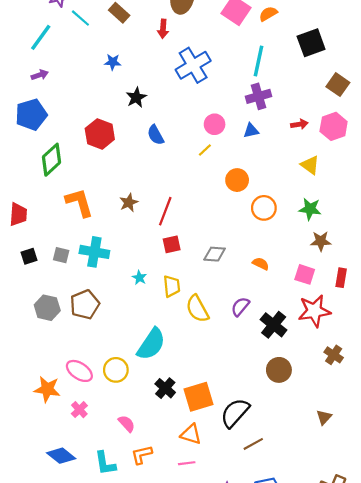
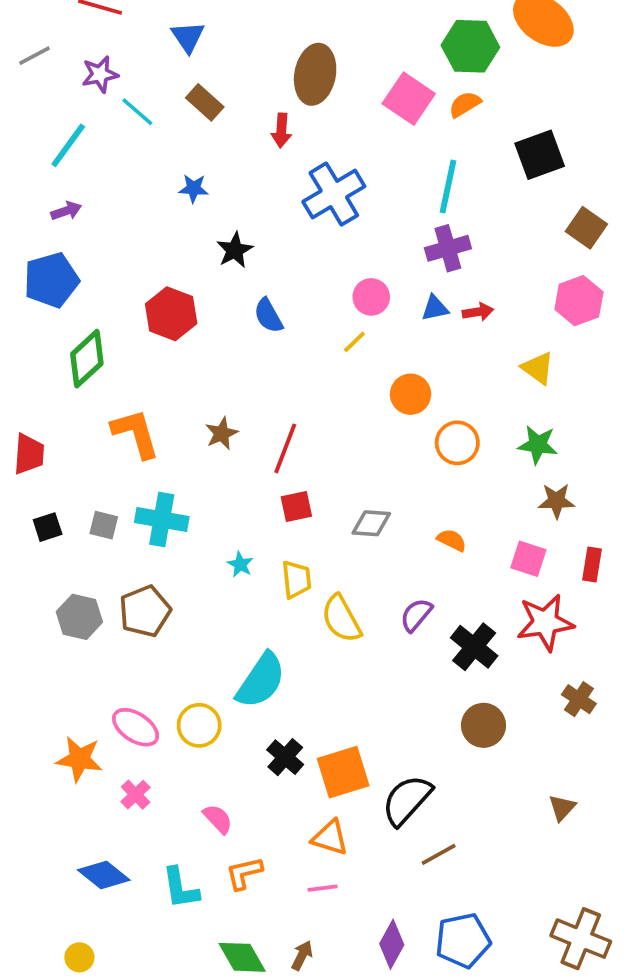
red arrow: (299, 124) -> (478, 312), moved

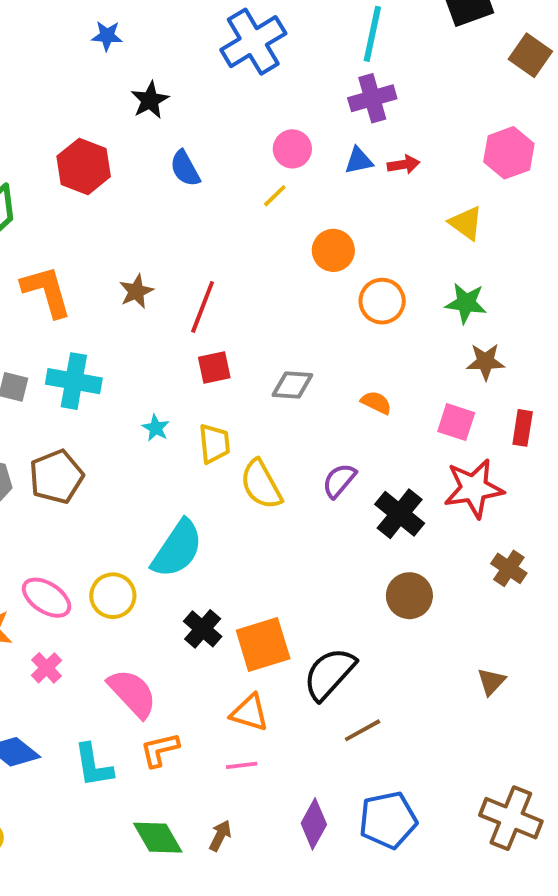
brown square: (586, 228) -> (530, 55), moved
pink semicircle: (218, 819) -> (132, 693), size x1.6

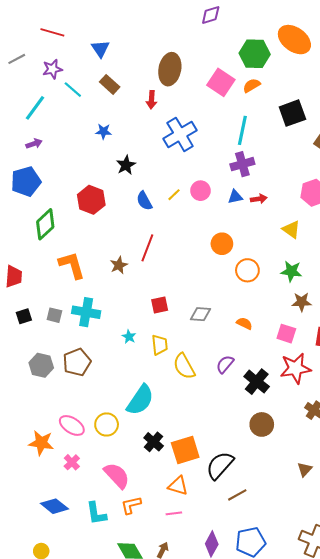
yellow line: (275, 196) -> (174, 195), moved
red line: (203, 307) -> (147, 248), moved

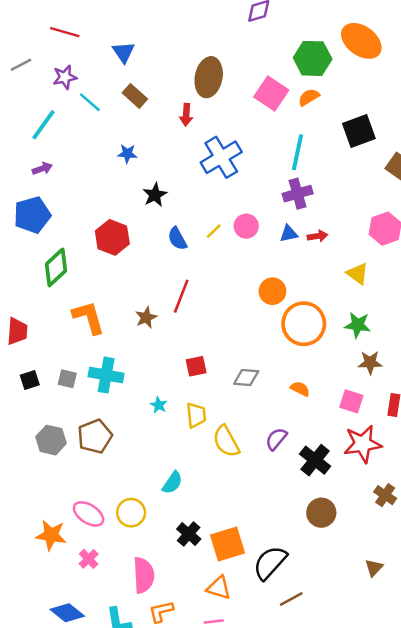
orange circle: (247, 270) -> (304, 324), size x1.5
cyan semicircle: (140, 400) -> (172, 483), size x0.6
pink semicircle: (117, 476) -> (144, 575), turned 40

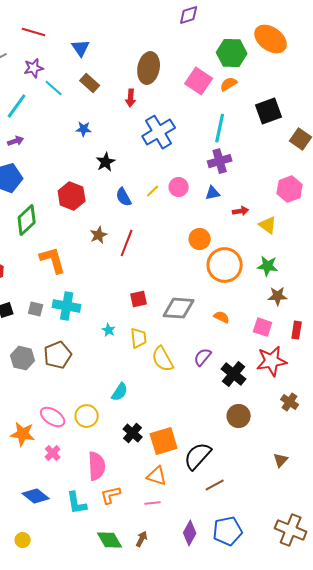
red arrow: (318, 236) -> (241, 211), moved
brown star: (146, 317) -> (99, 235), moved
gray diamond: (246, 378) -> (179, 308), size x1.5

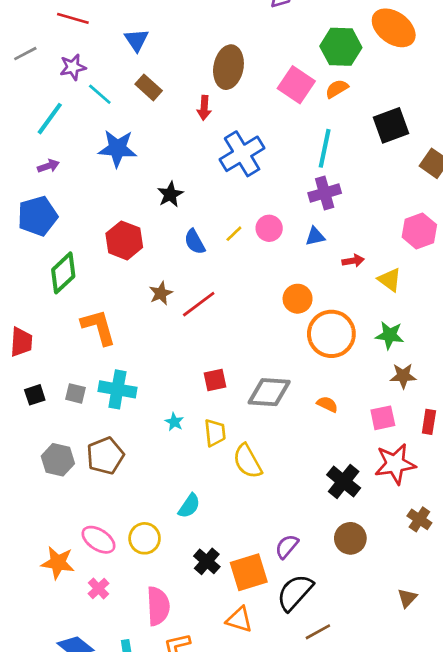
blue star: (84, 129) -> (117, 148), moved, size x1.8
red line: (127, 243) -> (199, 304), turned 32
pink square: (263, 327) -> (383, 418), turned -30
purple semicircle: (203, 357) -> (287, 546), moved

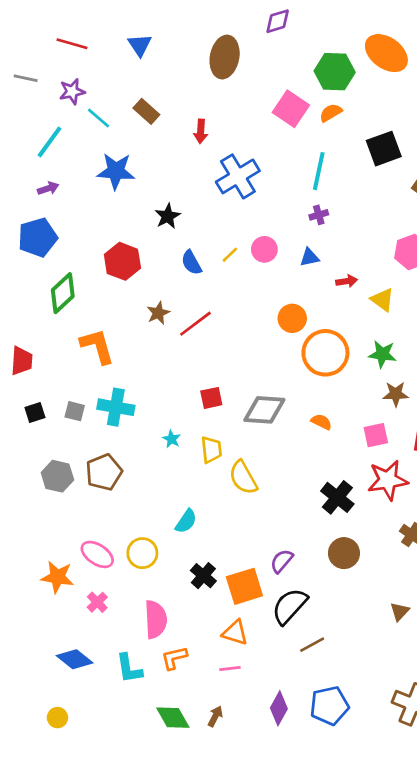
blue triangle: (136, 40) -> (140, 45), moved
gray line: (25, 54) -> (26, 78), turned 40
brown ellipse: (228, 67) -> (225, 57), moved
purple cross: (325, 193) -> (319, 215), size x0.6

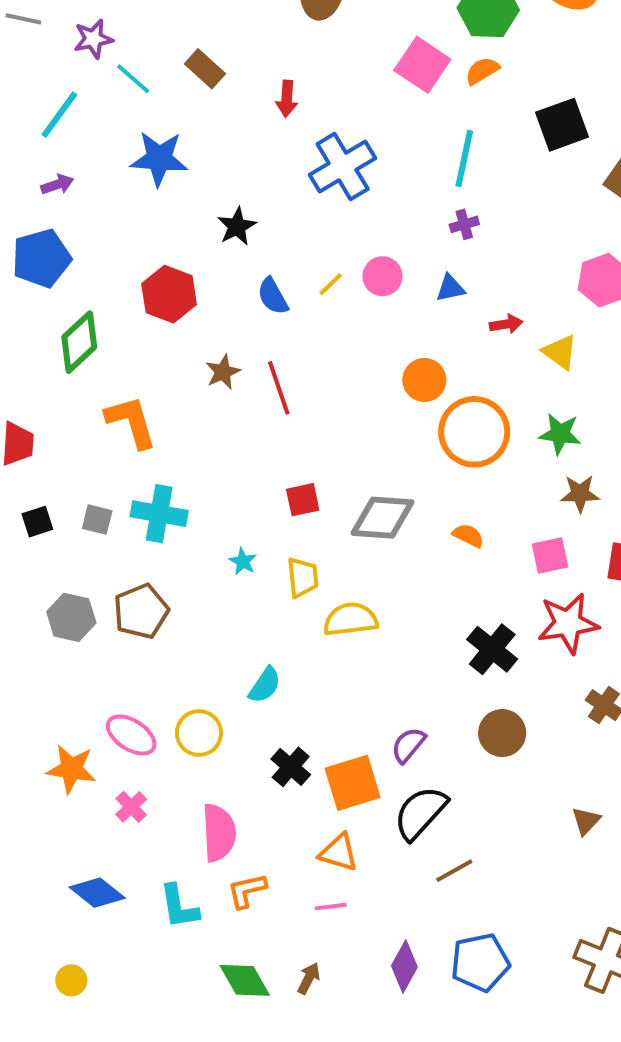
red line: (195, 324) -> (279, 388), turned -72
yellow semicircle: (243, 477) -> (351, 619), turned 112

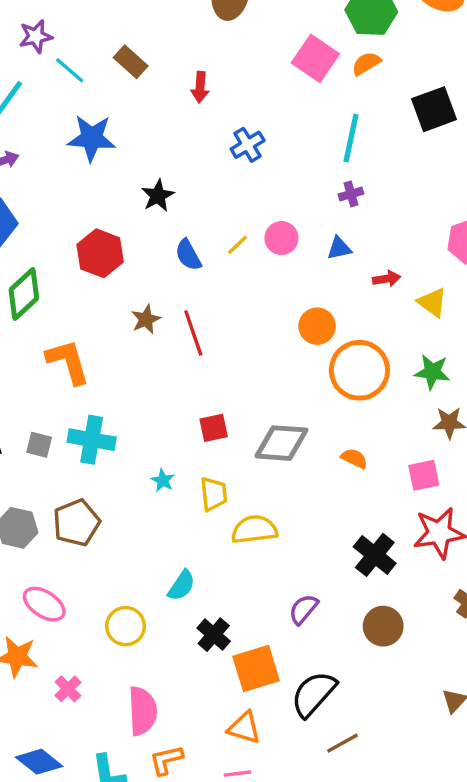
blue cross: (343, 167) -> (248, 145), size x0.6
pink ellipse: (131, 735) -> (44, 604), moved
purple semicircle: (408, 745) -> (303, 609), moved
black cross: (291, 767) -> (214, 635), moved

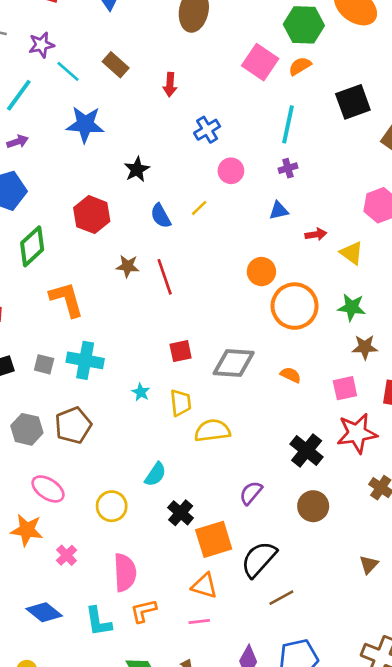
pink circle: (281, 238) -> (231, 171), moved
brown star: (146, 319) -> (128, 266), turned 30

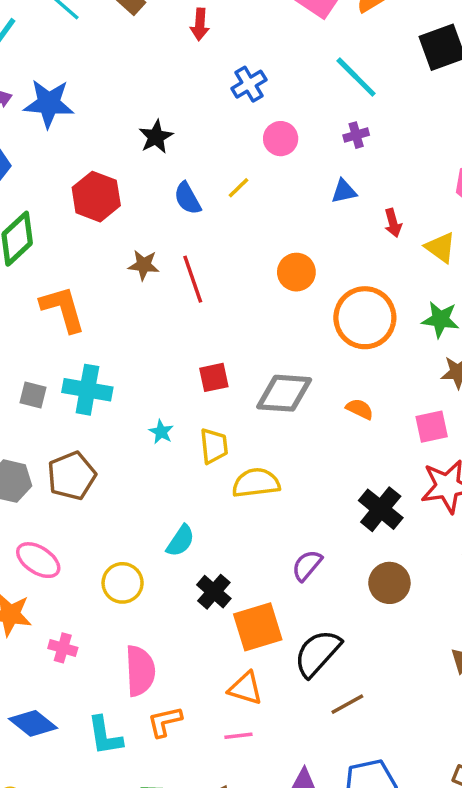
blue star: (85, 124) -> (49, 103), moved
cyan line: (288, 124) -> (356, 77), turned -57
red arrow: (316, 234) -> (393, 223), turned 84
orange circle: (261, 272) -> (296, 272), moved
pink cross: (67, 555) -> (63, 648), turned -30

